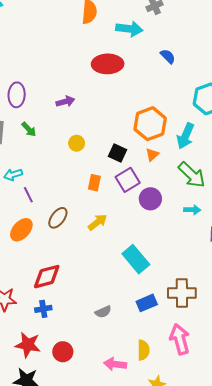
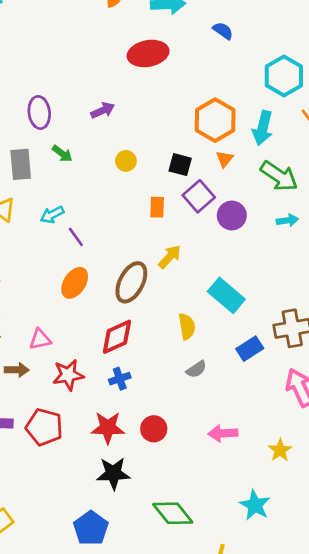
brown ellipse: (58, 218) -> (131, 282), moved, size x1.4
yellow semicircle: (143, 350) -> (187, 326), moved

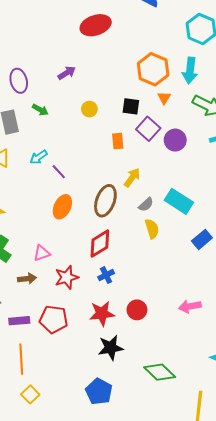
gray semicircle: (196, 369) -> (146, 205), moved

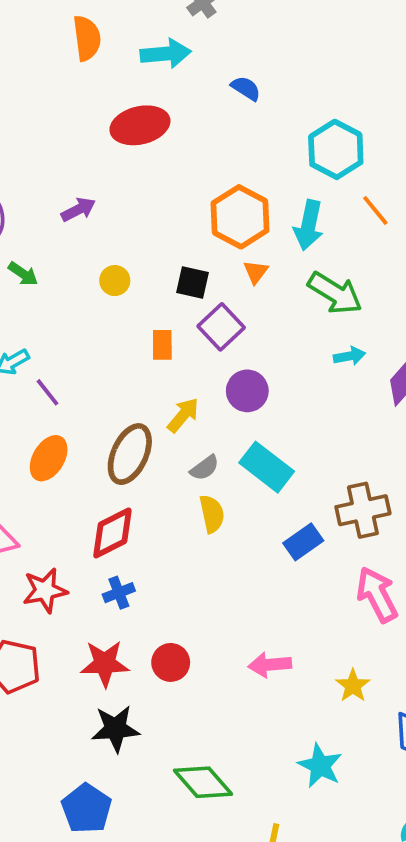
purple circle: (175, 140) -> (247, 391), moved

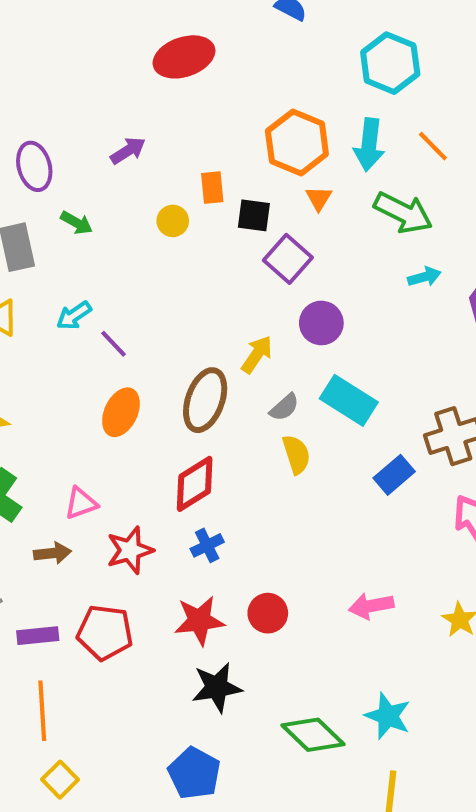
orange line: (375, 210) -> (433, 146), moved
orange rectangle: (162, 345) -> (212, 188), moved
cyan star: (320, 766) -> (388, 716), moved

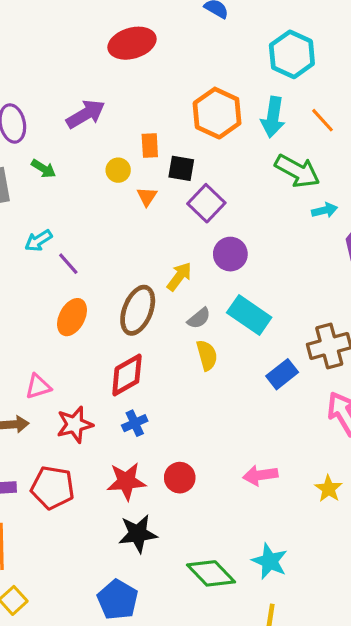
purple arrow: (128, 151) -> (86, 114), size x1.4
orange triangle: (319, 198) -> (147, 197), moved
cyan arrow: (424, 277) -> (325, 210), moved

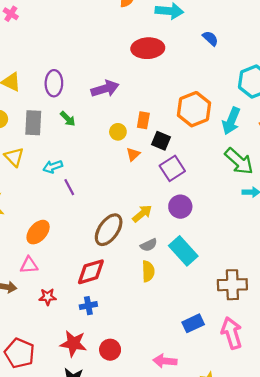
orange ellipse: (72, 317) -> (38, 232), moved
blue rectangle: (282, 374) -> (193, 323), moved
red star: (75, 425) -> (48, 297), size x0.7
red pentagon: (53, 488) -> (20, 353), moved

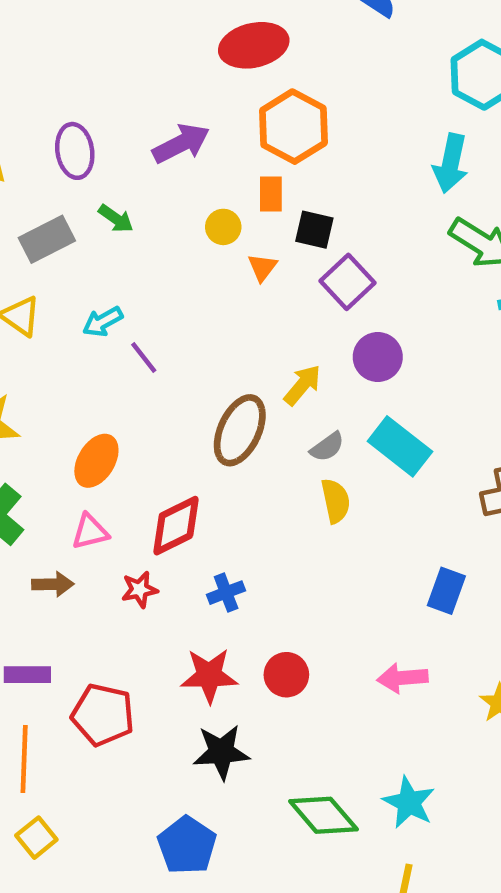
orange hexagon: (194, 109) -> (293, 127), moved
gray rectangle: (33, 123) -> (47, 239), turned 70
red diamond: (91, 272) -> (176, 526), moved
blue rectangle: (193, 323) -> (446, 591), turned -35

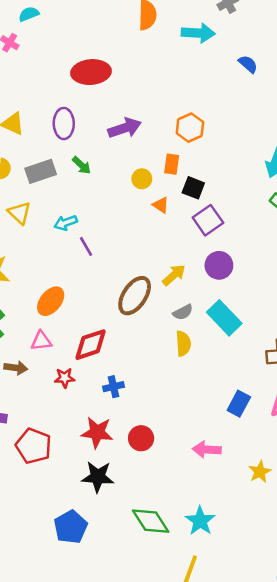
red ellipse: (254, 45) -> (91, 72), moved
orange hexagon: (293, 127) -> (190, 128), size x0.7
orange triangle: (262, 267) -> (161, 205), turned -42

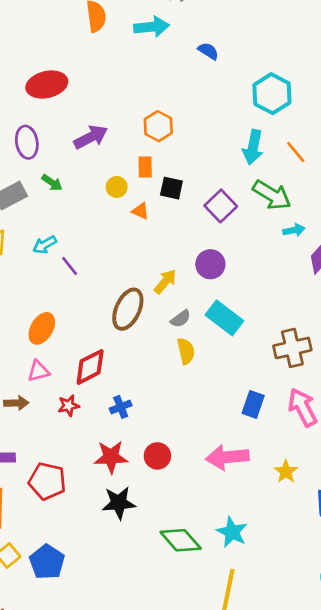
purple square: (208, 220) -> (221, 206), moved
pink arrow: (207, 450) -> (227, 457), size x1.4
blue pentagon: (71, 527) -> (47, 562), moved

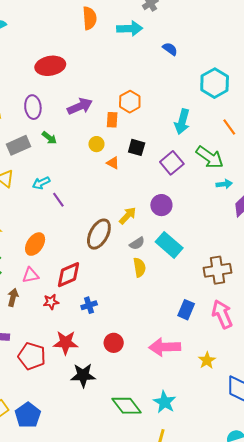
cyan arrow: (253, 147) -> (182, 122), moved
orange rectangle: (145, 167) -> (112, 120), moved
brown arrow: (16, 403) -> (13, 297), turned -78
red star: (111, 457) -> (66, 343), moved

